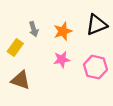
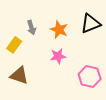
orange star: (63, 31) -> (59, 30), turned -30
pink hexagon: (95, 67) -> (90, 76), moved

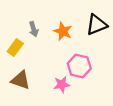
pink star: (58, 56) -> (62, 84), moved
pink hexagon: (90, 76) -> (79, 66), moved

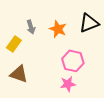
pink star: (62, 84) -> (68, 84), moved

